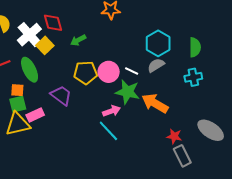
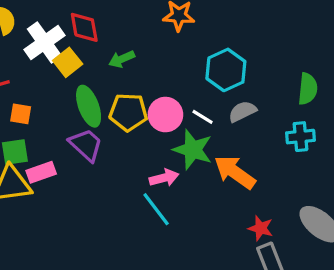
cyan hexagon: (158, 43) -> (226, 70), moved
green ellipse: (30, 70) -> (89, 106), moved
orange square: (17, 90) -> (21, 114), moved

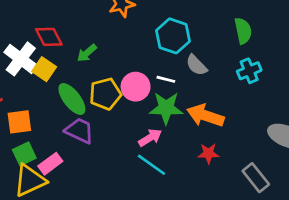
gray semicircle: (242, 112) -> (196, 65), turned -90
orange square: (21, 114) -> (19, 122), size x1.4
red star: (261, 228) -> (208, 153), moved

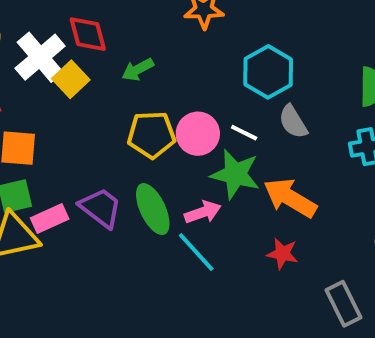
green ellipse: (72, 99) -> (153, 209), moved
purple trapezoid: (79, 131) -> (101, 208), moved

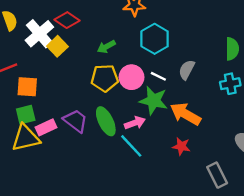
red diamond: (88, 34) -> (67, 20), turned -40
green arrow: (138, 70) -> (106, 47), moved
cyan hexagon: (268, 72) -> (155, 39), moved
gray semicircle: (293, 122) -> (187, 70), turned 60

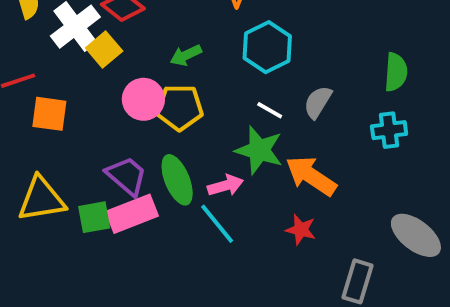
pink circle: (131, 77) -> (143, 99), moved
green square: (26, 115) -> (94, 217), moved
pink rectangle: (46, 127) -> (132, 214), moved, size x1.4
gray rectangle: (217, 175) -> (357, 281), turned 40

